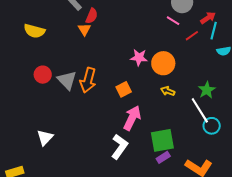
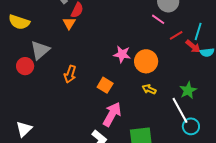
red arrow: (208, 18) -> (193, 46), moved, turned 70
gray triangle: (67, 80) -> (40, 50), moved, turned 30
orange arrow: (88, 80) -> (70, 74), size x0.7
orange square: (124, 89) -> (105, 85), turned -35

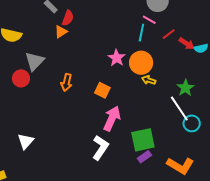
orange triangle: (69, 23) -> (61, 32), turned 32
cyan line: (198, 31) -> (141, 33), moved
pink star: (122, 54) -> (117, 58), turned 30
yellow arrow: (149, 89) -> (149, 80), moved

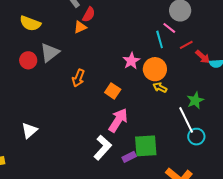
cyan line: (141, 33) -> (160, 39), turned -36
red circle: (21, 78) -> (28, 60), moved
purple rectangle: (144, 157) -> (129, 157), moved

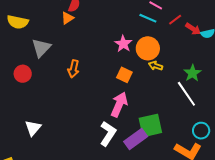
cyan line: (160, 39) -> (148, 18), turned -42
red circle: (28, 60) -> (23, 74), moved
orange square: (113, 91) -> (124, 75), moved
cyan circle: (196, 137) -> (201, 131), moved
purple rectangle: (129, 157) -> (136, 139), size x1.6

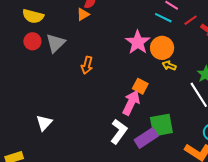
pink star: (123, 44) -> (138, 42), size x1.4
red circle: (23, 74) -> (32, 41), moved
orange square: (124, 75) -> (140, 86), moved

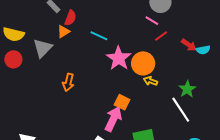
cyan line: (163, 18) -> (99, 36), moved
red line: (190, 20) -> (161, 36), moved
gray triangle: (56, 43) -> (43, 48), moved

